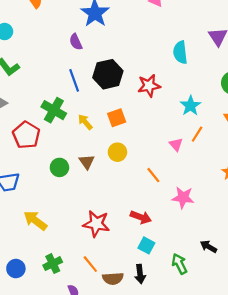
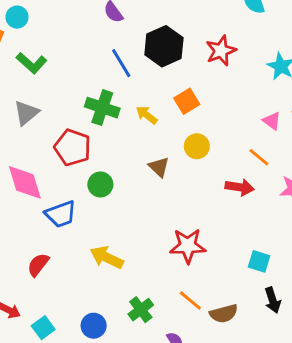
green circle: (59, 167) -> (100, 184), moved
orange line: (153, 175) -> (259, 157), moved
red arrow: (141, 217) -> (240, 187), moved
black arrow: (140, 274) -> (273, 300), moved

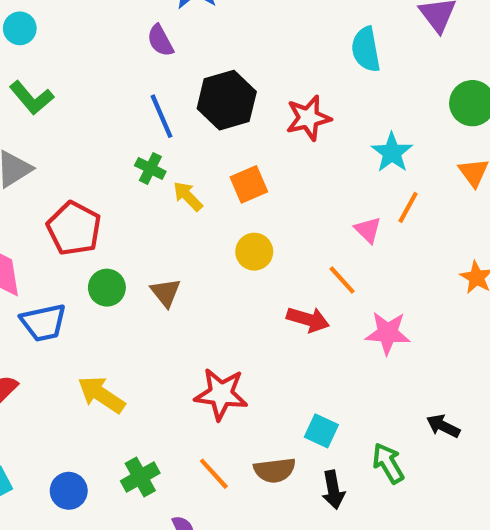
green cross: (102, 108) -> (150, 168), moved, size x0.6
brown triangle: (159, 167) -> (166, 293), moved
brown semicircle: (224, 314) -> (275, 470), moved

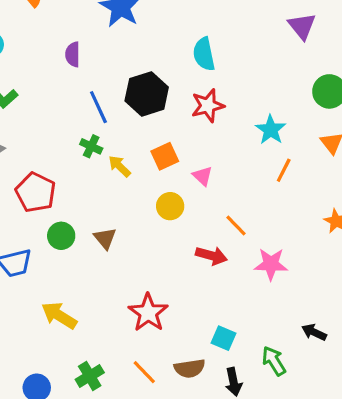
purple semicircle: (160, 41) -> (73, 54), moved, turned 30
cyan semicircle: (366, 49) -> (204, 54), moved
pink triangle: (368, 230) -> (203, 176), moved
red star: (221, 394) -> (148, 313), turned 30

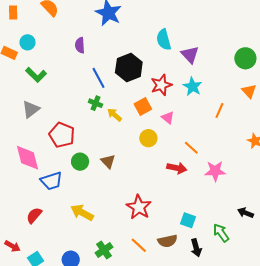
purple triangle: (302, 26) -> (190, 55), moved
red star: (208, 106) -> (161, 85), moved
cyan star: (271, 130) -> (192, 87), moved

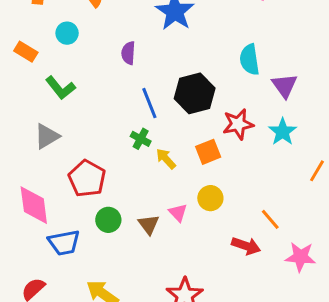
cyan circle: (28, 42) -> (67, 33), moved
pink triangle: (168, 118) -> (178, 213), moved

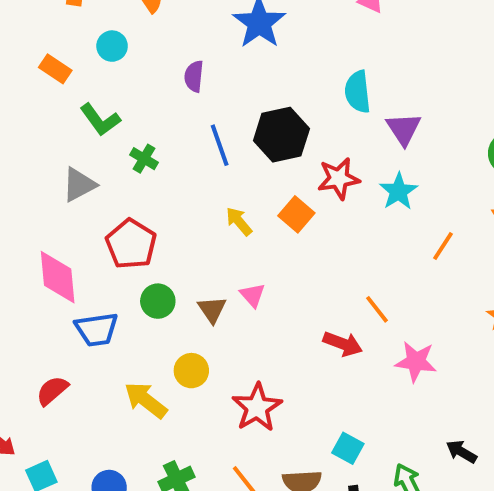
green cross: (141, 139) -> (144, 159), moved
orange square: (208, 152) -> (296, 214), turned -30
yellow circle: (210, 198) -> (191, 371), moved

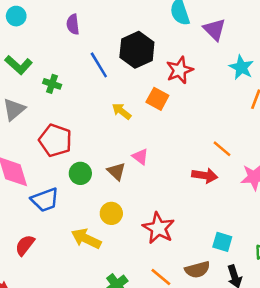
cyan star: (398, 191) -> (241, 67), moved

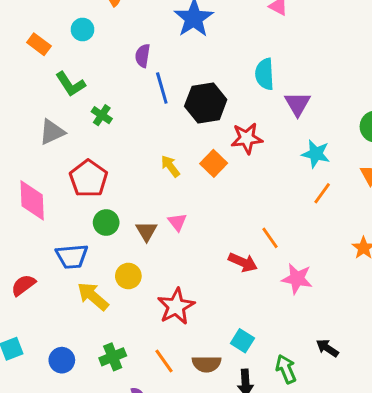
blue line: (99, 65) -> (162, 88), moved
cyan star: (241, 67) -> (316, 154), turned -30
blue trapezoid: (45, 200) -> (72, 256), moved

